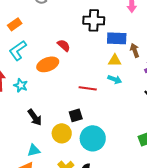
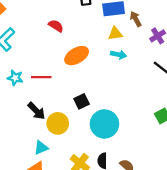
orange ellipse: (48, 64) -> (77, 56), moved
red line: (88, 88) -> (41, 77), moved
yellow circle: (62, 133) -> (58, 123), moved

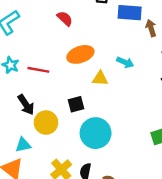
yellow triangle: (115, 33) -> (100, 78), moved

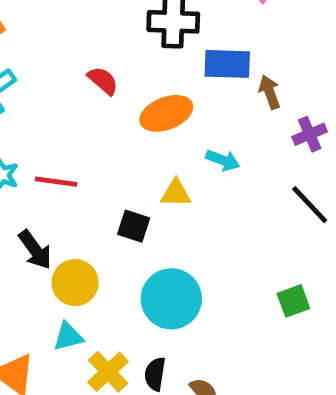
orange ellipse: (80, 54) -> (166, 113), moved
black square: (76, 104) -> (134, 226), moved, turned 35
cyan triangle: (23, 145) -> (68, 337), moved

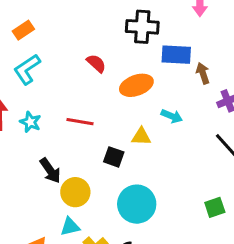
red line: (56, 182) -> (80, 122), moved

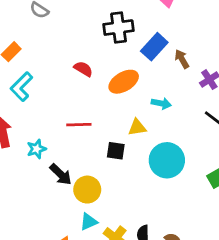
blue rectangle: (176, 55) -> (154, 47), turned -40
cyan star: (30, 122) -> (36, 149), moved, turned -30
cyan circle: (137, 204) -> (167, 160), moved

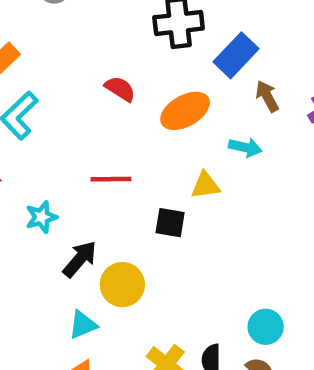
brown arrow: (182, 59) -> (267, 96), moved
cyan circle: (167, 160) -> (266, 327), moved, size x0.6
black arrow: (61, 174) -> (80, 259), turned -95
cyan triangle: (89, 222) -> (83, 325), moved

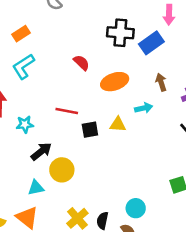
blue rectangle: (236, 55) -> (151, 43), moved
cyan arrow: (245, 147) -> (144, 108), turned -36
black square: (170, 223) -> (90, 130), moved, turned -30

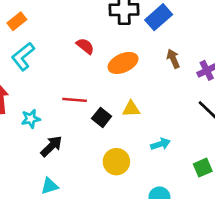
cyan arrow: (144, 108) -> (160, 144), moved
black square: (90, 130) -> (102, 117), turned -36
yellow circle: (62, 170) -> (116, 162), moved

